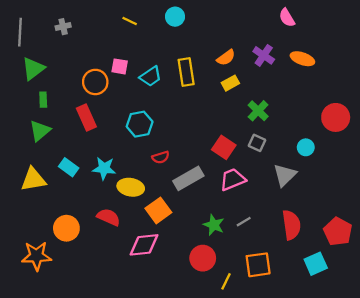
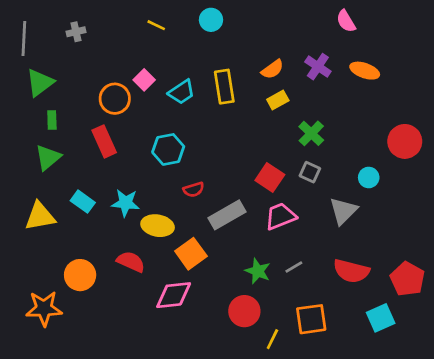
pink square: (120, 66) -> (144, 80), turned 35
red semicircle: (291, 225) -> (351, 271), turned 112

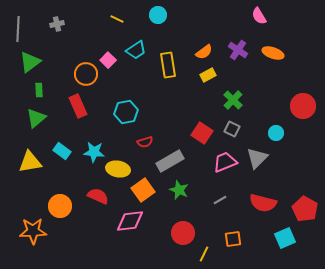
cyan trapezoid: (182, 92) -> (136, 50), moved
pink trapezoid: (280, 216) -> (225, 162), moved
green star: (258, 271) -> (179, 190), moved
orange square: (311, 319) -> (233, 239), size x0.7

